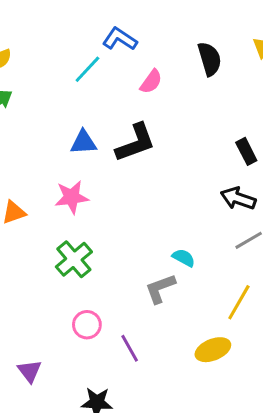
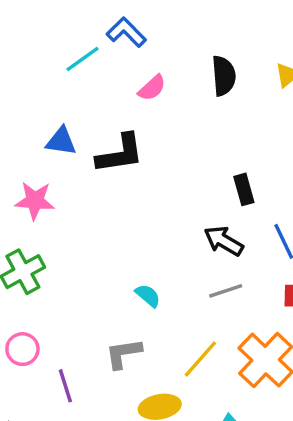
gray L-shape: (160, 289) -> (123, 353), moved

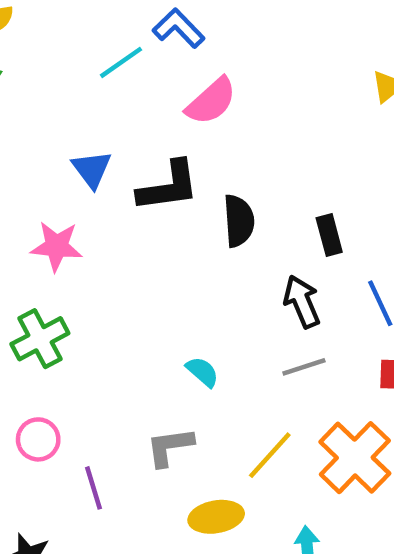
black semicircle: (224, 76) -> (239, 221), moved
pink semicircle: (152, 88) -> (211, 101), size x1.4
blue triangle: (61, 141) -> (92, 169), turned 44
black arrow: (224, 241) -> (302, 302), turned 36

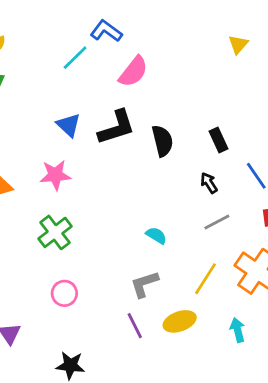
black arrow: (302, 302) -> (209, 183), size x0.7
purple line: (94, 488) -> (135, 326), moved

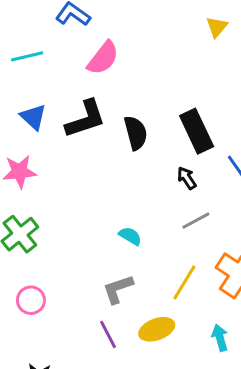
cyan line: (75, 58) -> (27, 56), moved, turned 32
black rectangle: (218, 140) -> (197, 131), size x1.6

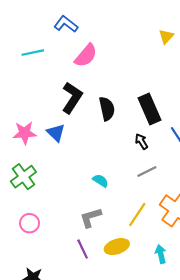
blue triangle: (33, 117) -> (56, 133), moved
black L-shape: (85, 119) -> (72, 98), turned -40

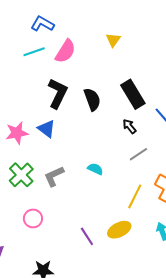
yellow triangle: (166, 37) -> (113, 40), moved
cyan line: (33, 53) -> (34, 52), moved
gray L-shape: (91, 217) -> (54, 176), moved

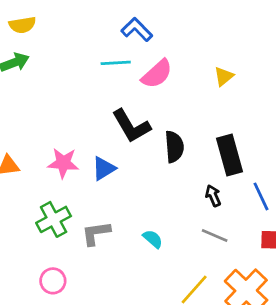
black L-shape: (58, 93) -> (131, 126), turned 108
blue triangle: (47, 129) -> (104, 168), turned 36
gray line: (138, 154) -> (215, 236), turned 42

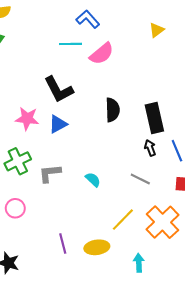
yellow triangle: (224, 76) -> (157, 30), moved
black L-shape: (131, 126) -> (59, 89), moved
black arrow: (213, 196) -> (150, 148), moved

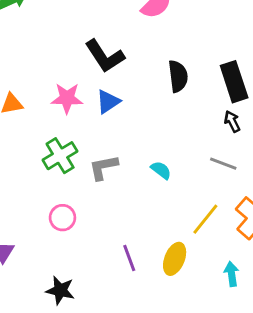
yellow ellipse: (97, 247) -> (175, 259), turned -55

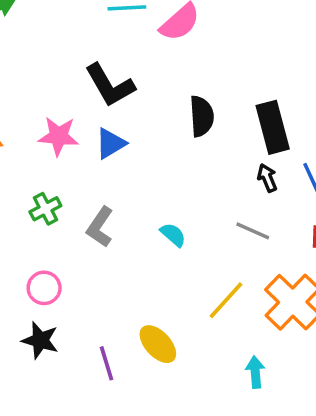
green cross: (60, 156) -> (45, 209), size x0.7
gray L-shape: (103, 167) -> (100, 227), turned -48
purple line: (129, 258) -> (106, 363), moved
yellow ellipse: (175, 259) -> (158, 344), moved, turned -68
black star: (60, 290) -> (40, 340), moved

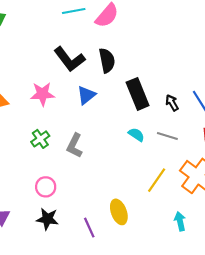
black semicircle: (202, 116) -> (107, 60), moved
black rectangle: (273, 127) -> (138, 94), moved
blue triangle: (111, 143) -> (86, 95), moved
cyan semicircle: (173, 235) -> (136, 135), moved
yellow ellipse: (158, 344) -> (119, 212), turned 30

